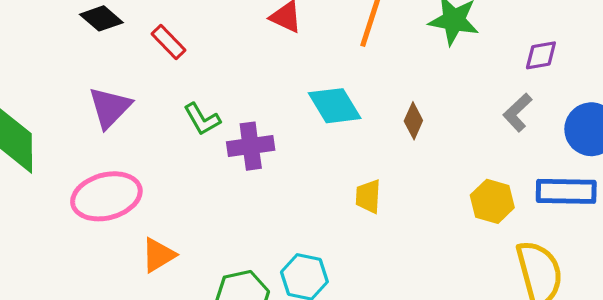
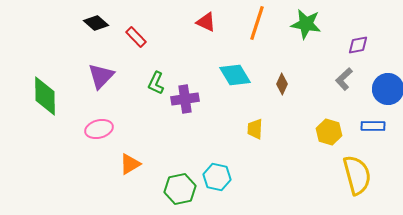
green L-shape: (202, 119) -> (156, 83), turned 55
blue rectangle: (566, 191) -> (373, 126), size x0.7
pink ellipse: (106, 196) -> (99, 129), size x0.7

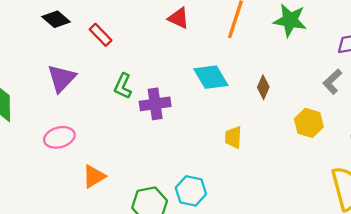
yellow hexagon: (329, 132) -> (309, 123), moved

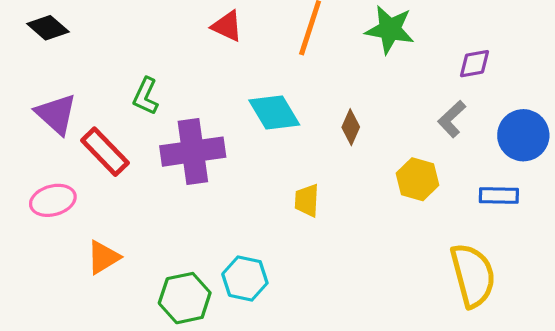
red rectangle: (101, 35) -> (105, 152), moved, size x1.4
purple triangle: (62, 78) -> (56, 114), turned -32
green L-shape: (123, 86) -> (146, 96), moved
purple cross: (155, 104) -> (193, 152), size x1.4

